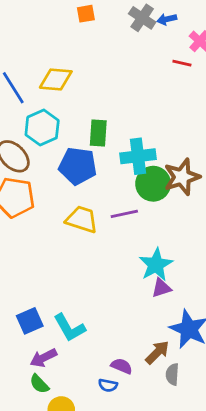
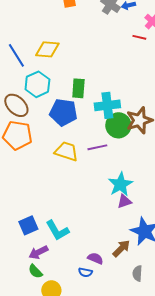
gray semicircle: (172, 374) -> (137, 273), moved

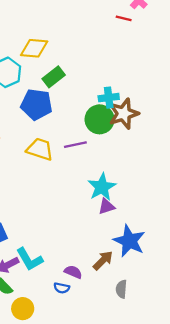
yellow diamond: (47, 49) -> (34, 48), moved
green rectangle: (78, 88) -> (54, 77), turned 48
cyan cross: (107, 105) -> (109, 98), moved, size x0.7
cyan L-shape: (57, 230) -> (30, 259), moved

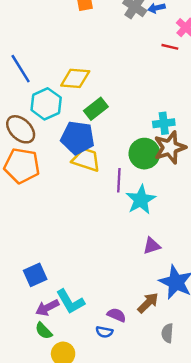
cyan cross: (109, 98) -> (164, 123), moved
purple line: (75, 145) -> (119, 180), turned -75
yellow trapezoid: (40, 149) -> (86, 160), moved
cyan star: (102, 187) -> (141, 200), moved

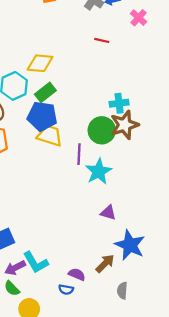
red line: (170, 47) -> (102, 40), moved
green rectangle: (96, 109) -> (45, 92), moved
purple triangle: (152, 246) -> (108, 213), turned 35

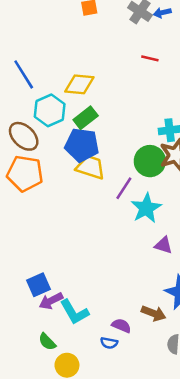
purple line: (79, 154) -> (124, 188), turned 30
purple triangle: (108, 213) -> (163, 245), moved
brown arrow: (105, 264) -> (154, 313), turned 66
purple arrow: (15, 268) -> (51, 301), moved

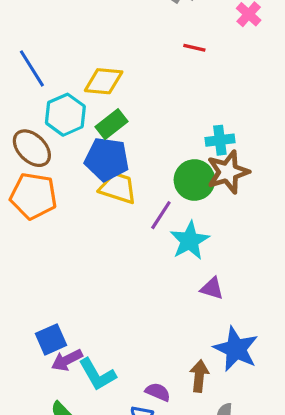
brown arrow: (154, 313) -> (199, 376), turned -105

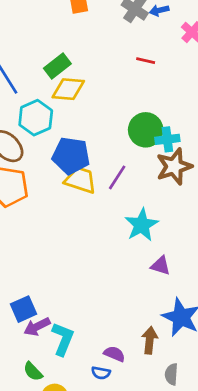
green rectangle: (112, 124) -> (57, 66), moved
green circle: (194, 180) -> (146, 130), moved
purple line: (161, 215) -> (117, 177), moved
cyan L-shape: (97, 374) -> (63, 339), turned -128

